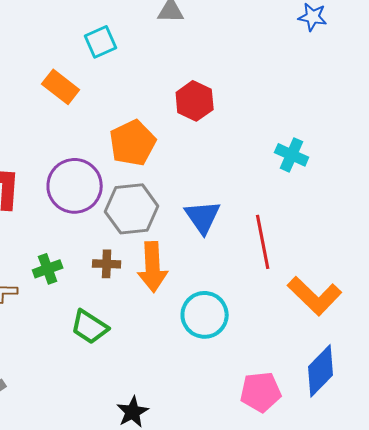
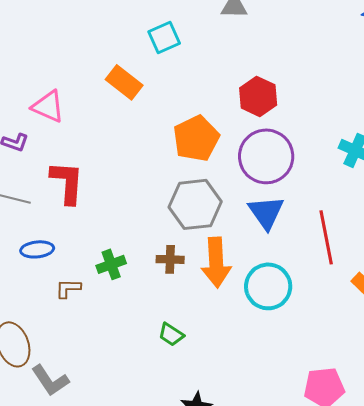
purple circle: (75, 186) -> (266, 156), moved
cyan circle: (205, 315) -> (268, 286), moved
green trapezoid: (90, 327) -> (171, 334), moved, size x0.7

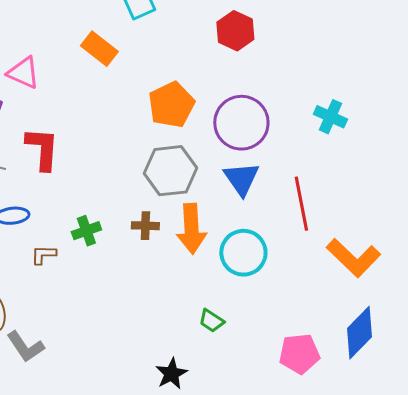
red hexagon: (258, 96) -> (235, 31), moved
green trapezoid: (171, 334) -> (211, 321), moved

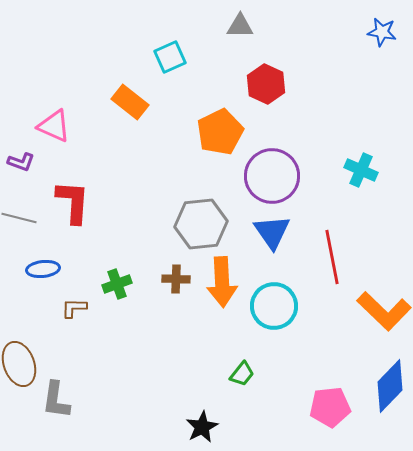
orange pentagon: (171, 105) -> (220, 132), moved
green trapezoid: (211, 321) -> (242, 374), turned -84
gray L-shape: (25, 347) -> (56, 400), turned 42

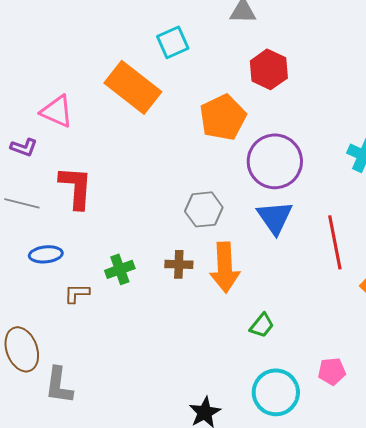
orange rectangle: (130, 102) -> (133, 87), size x1.5
gray hexagon: (201, 224) -> (204, 209), size x0.7
cyan circle: (274, 306) -> (276, 392), moved
green trapezoid: (242, 374) -> (262, 325), moved
pink pentagon: (330, 407) -> (332, 371), moved, size x0.7

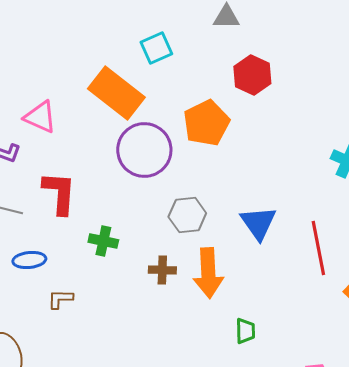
purple circle: (275, 161) -> (144, 150), moved
green cross: (120, 269) -> (103, 241), moved, turned 32
green trapezoid: (262, 325) -> (245, 331), turned -40

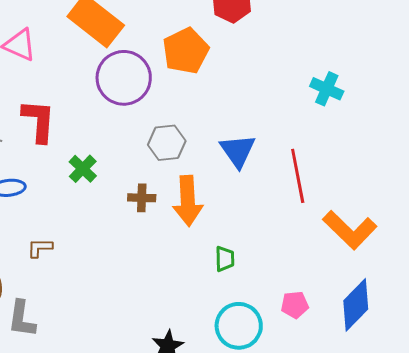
green cross: (103, 241) -> (83, 169), turned 32
brown L-shape: (60, 299) -> (40, 248), moved

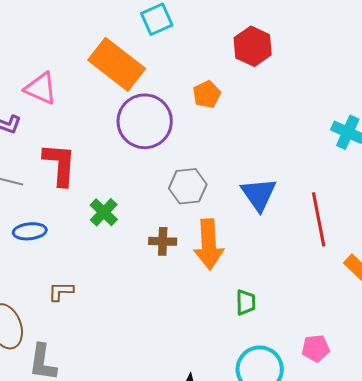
orange pentagon: (186, 51) -> (207, 94), size x0.6

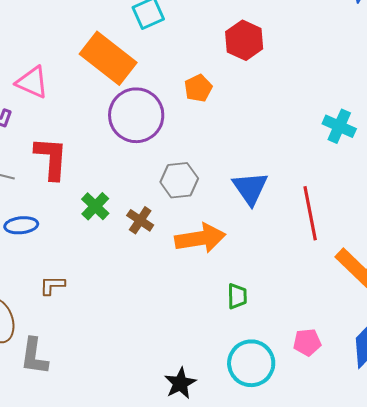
brown cross: (163, 241) -> (140, 220), moved, turned 32
orange arrow: (209, 244) -> (200, 238), turned -96

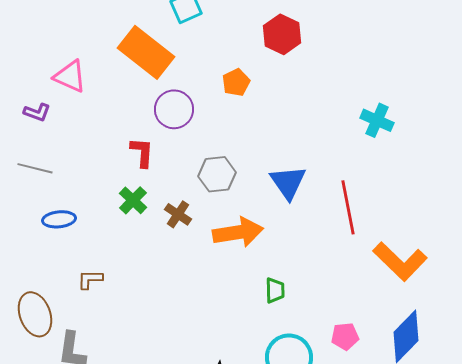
purple circle: (136, 115) -> (174, 109), size x0.7
red L-shape: (51, 158) -> (142, 152), moved, size x0.7

